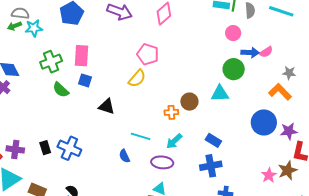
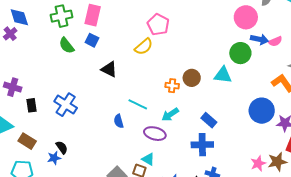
pink circle: (233, 33) -> (246, 17), size x1.5
black rectangle: (45, 148) -> (32, 105), moved
purple cross: (15, 149) -> (13, 87), moved

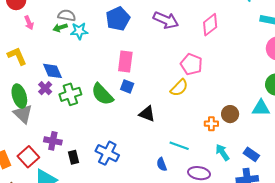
green cross: (61, 16) -> (70, 94), moved
green semicircle: (67, 46) -> (102, 94), size x1.4
cyan arrow: (170, 115) -> (222, 152), moved, turned 96

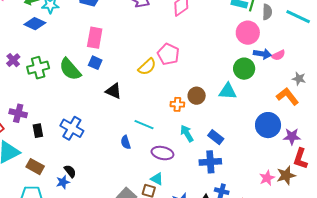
pink pentagon: (191, 64) -> (168, 54), moved
blue diamond: (53, 71) -> (35, 24), moved, turned -45

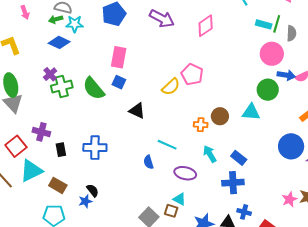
purple cross: (13, 60) -> (50, 74), moved
blue cross: (72, 128) -> (95, 148), turned -30

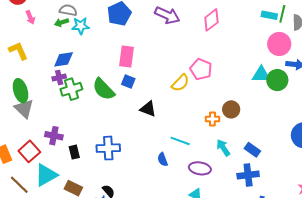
blue diamond: (59, 42) -> (64, 59), moved, turned -30
purple cross: (50, 74) -> (59, 78), turned 32
cyan triangle: (251, 112) -> (261, 75), moved

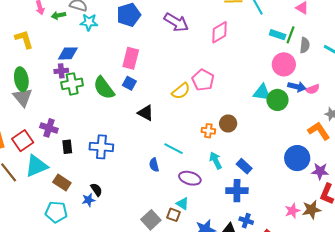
green arrow: (61, 22) -> (58, 15), moved

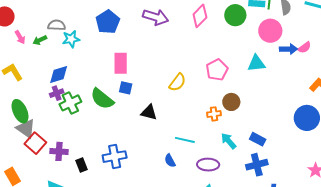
pink pentagon: (203, 80) -> (217, 70), moved, turned 30
green circle: (277, 100) -> (235, 15), moved
red square: (23, 141) -> (35, 143), moved

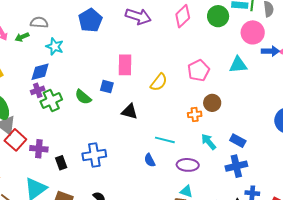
cyan star: (71, 39) -> (55, 47), moved, turned 30
pink rectangle: (121, 63) -> (125, 65), moved
green semicircle: (102, 99) -> (83, 97), size x0.7

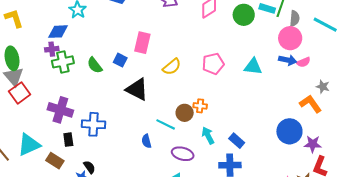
pink circle: (253, 32) -> (290, 38), moved
brown circle: (212, 103) -> (185, 113), moved
black triangle: (130, 112) -> (137, 89), size x1.4
purple cross: (39, 149) -> (60, 110), moved, size x1.4
black rectangle: (61, 163) -> (68, 140), moved

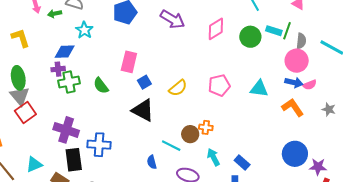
pink rectangle: (142, 43) -> (129, 62), moved
blue square: (120, 60) -> (144, 82), moved, turned 32
orange L-shape: (311, 104) -> (293, 107), moved
black rectangle: (68, 140) -> (74, 160), size x1.6
cyan triangle: (29, 145) -> (34, 164), size x0.7

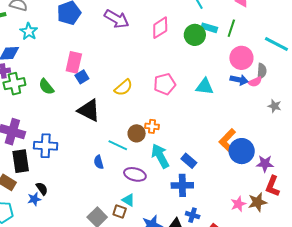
cyan rectangle: (274, 31) -> (209, 28), moved
gray semicircle: (301, 41) -> (262, 71), moved
blue square: (144, 82) -> (82, 77), moved
orange L-shape: (293, 107) -> (227, 140), moved, turned -100
cyan arrow: (213, 157) -> (160, 156), size x1.4

